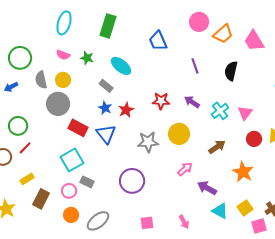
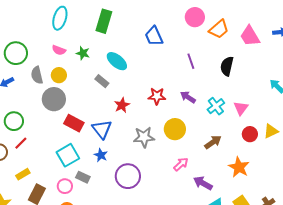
blue star: (105, 108) -> (101, 155), moved

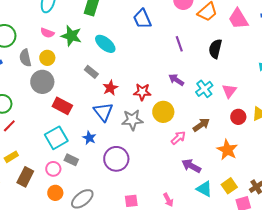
green star: (83, 53) -> (71, 36), size x1.5
gray rectangle: (102, 81) -> (91, 72), moved
red star: (157, 96) -> (142, 92), moved
blue triangle: (102, 129) -> (103, 112), moved
pink arrow: (181, 164) -> (178, 138), moved

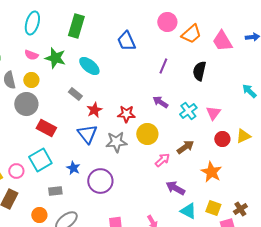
purple line: (179, 44) -> (163, 66), turned 42
blue star: (89, 138) -> (73, 168), moved
gray rectangle: (71, 160) -> (55, 191), moved, turned -32
pink circle: (53, 169) -> (16, 171), moved
yellow square: (229, 186) -> (213, 208), turned -35

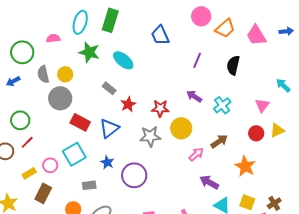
cyan ellipse: (32, 23) -> (80, 22), moved
pink semicircle: (31, 55) -> (53, 38), moved, turned 152
pink triangle: (213, 113) -> (262, 105), moved
blue triangle: (87, 134) -> (109, 128), moved, turned 30

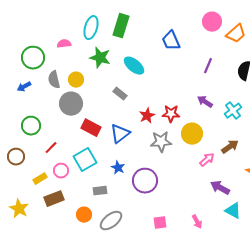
red star: (128, 104) -> (147, 116), moved
red line: (27, 142) -> (51, 148), moved
brown rectangle: (43, 193) -> (54, 199), turned 42

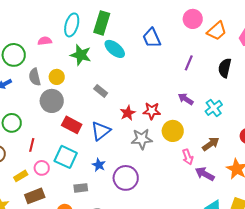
cyan ellipse: (134, 66) -> (115, 49), moved
red line: (51, 148) -> (32, 145), turned -32
cyan square: (85, 160) -> (66, 157), turned -35
pink arrow: (207, 160) -> (188, 157), turned 112
purple arrow: (220, 188) -> (205, 174), moved

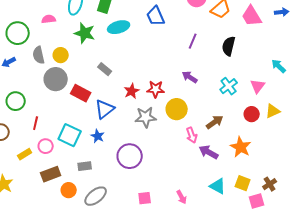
cyan ellipse: (115, 49) -> (119, 27), turned -55
cyan cross: (214, 108) -> (229, 86), moved
red rectangle: (72, 125) -> (81, 93), moved
blue star: (99, 165) -> (98, 136), moved
brown rectangle: (35, 196) -> (51, 174), moved

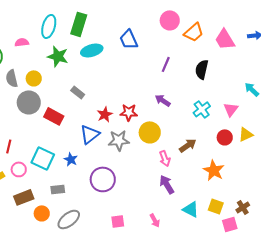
blue triangle: (105, 109) -> (90, 134), moved
purple arrow: (209, 152) -> (167, 184), moved, turned 30

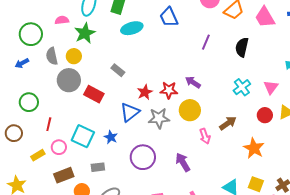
green star: (58, 56) -> (85, 33), moved, turned 30
purple arrow: (163, 100) -> (193, 82), moved
purple arrow: (167, 184) -> (183, 162), moved

